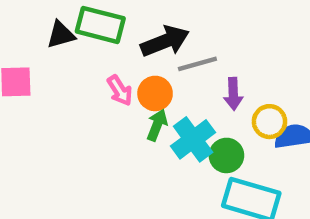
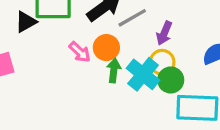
purple arrow: (233, 94) -> (164, 33), turned 40
yellow circle: (269, 122) -> (162, 62), moved

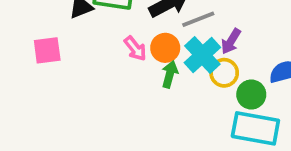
cyan cross: (143, 74) -> (202, 55), moved
green circle: (171, 80) -> (251, 94), moved

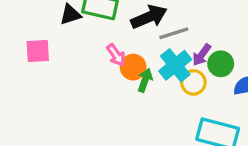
orange circle: (165, 48) -> (133, 67), moved
green circle: (251, 94) -> (221, 64), moved

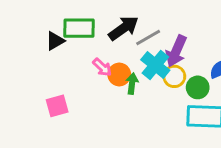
pink square: (38, 51) -> (57, 106), moved
purple arrow: (202, 55) -> (176, 51), size x1.5
green circle: (221, 64) -> (198, 87), moved

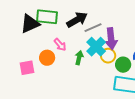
black triangle: (55, 41) -> (30, 24), size x1.5
purple arrow: (176, 51) -> (111, 39), turned -35
orange circle: (119, 74) -> (47, 58), moved

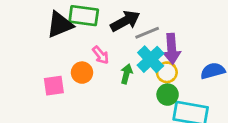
green circle: (123, 65) -> (168, 95), moved

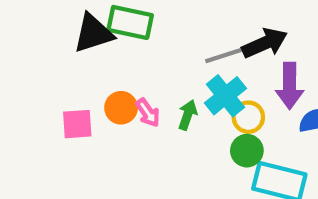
black arrow: (125, 21) -> (265, 43), moved
purple arrow: (172, 49) -> (290, 86), moved
pink arrow: (101, 55) -> (148, 113), moved

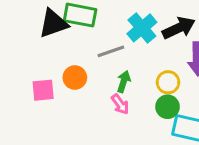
gray line: (223, 56) -> (111, 51), moved
cyan cross: (225, 96) -> (142, 28), moved
pink arrow: (148, 113) -> (120, 104), moved

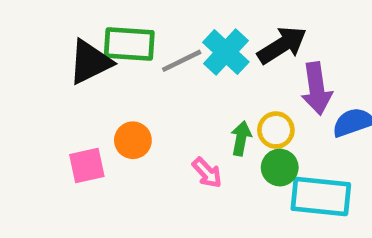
gray line: (111, 51) -> (182, 61), moved
green arrow: (124, 82) -> (241, 138), moved

